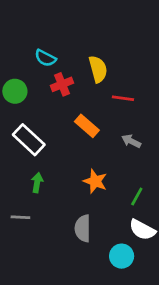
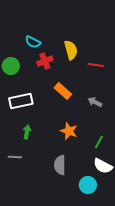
red line: (123, 98) -> (96, 65), moved
white rectangle: (29, 140) -> (21, 101), turned -55

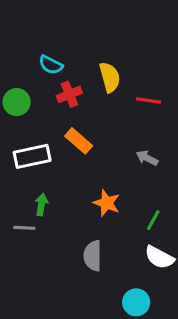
orange rectangle: (63, 91) -> (79, 141), moved
gray line: (15, 157) -> (24, 228), moved
cyan circle: (88, 185) -> (136, 302), moved

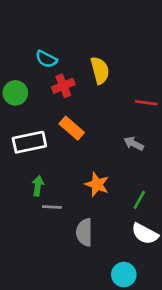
red line: (149, 101) -> (146, 103), moved
gray line: (24, 228) -> (52, 207), moved

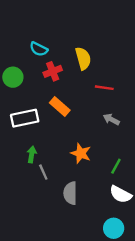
red line: (146, 103) -> (104, 88), moved
gray line: (52, 207) -> (43, 172), turned 63
cyan circle: (124, 275) -> (114, 228), moved

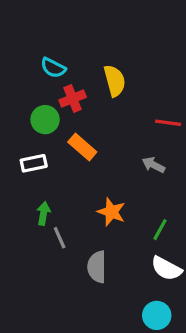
green circle: (13, 77) -> (45, 120), moved
red line: (104, 88) -> (168, 123), moved
white rectangle: (25, 118) -> (34, 163), size x0.7

